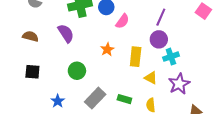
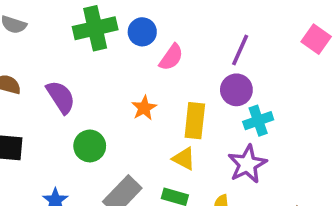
purple semicircle: (66, 33) -> (61, 97), moved
yellow triangle: (151, 78) -> (184, 159), moved
purple star: (179, 84) -> (247, 164), moved

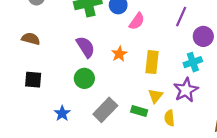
purple circle: (236, 90) -> (203, 36), moved
purple semicircle: (61, 97) -> (86, 47), moved
yellow triangle: (184, 159) -> (155, 96), moved, turned 42

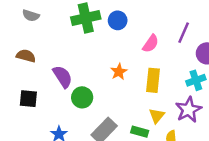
pink semicircle: (137, 21) -> (151, 44), moved
purple semicircle: (86, 47) -> (63, 77), moved

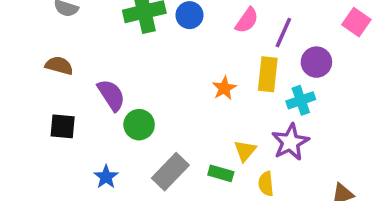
pink semicircle: (151, 44) -> (247, 20), moved
orange star: (119, 72) -> (224, 88), moved
yellow rectangle: (153, 80) -> (268, 74), moved

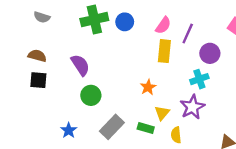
yellow rectangle: (268, 74) -> (164, 51), moved
orange star: (224, 88) -> (148, 87), moved
purple semicircle: (111, 95) -> (80, 65), moved
black square: (63, 126) -> (38, 80), moved

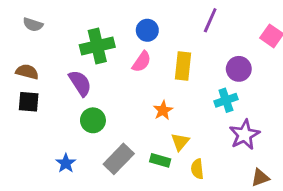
green cross: (94, 20) -> (97, 46), moved
blue circle: (125, 22) -> (147, 30), moved
pink semicircle: (163, 25) -> (142, 62), moved
purple line: (188, 34) -> (210, 20), moved
purple star: (192, 107) -> (244, 135), moved

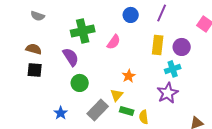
blue circle: (147, 30) -> (131, 15), moved
yellow rectangle: (183, 66) -> (158, 45), moved
purple star: (244, 135) -> (168, 93), moved
yellow triangle: (180, 142) -> (117, 95), moved
yellow semicircle: (197, 169) -> (144, 117), moved

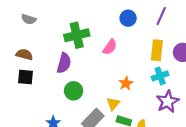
purple semicircle: (71, 57) -> (64, 63), turned 48
cyan cross: (173, 69) -> (160, 76), moved

